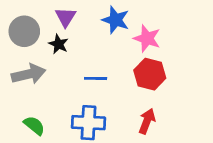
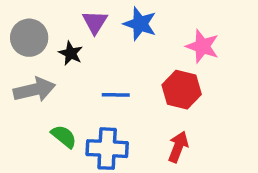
purple triangle: (66, 17) -> (95, 22), moved
pink star: (147, 38) -> (202, 46), moved
green semicircle: (34, 125) -> (64, 136), moved

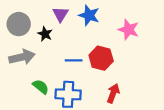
red hexagon: (182, 90) -> (101, 58), moved

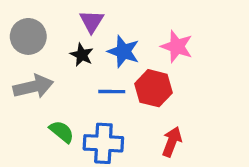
blue star: (89, 15) -> (123, 51), moved
pink star: (129, 30) -> (177, 46), moved
black star: (45, 34) -> (82, 55), moved

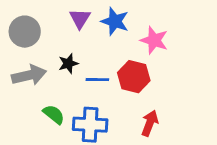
blue star: (123, 51) -> (115, 21), moved
black star: (82, 55) -> (68, 64), moved, turned 30

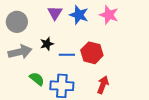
pink star: (154, 40) -> (109, 15), moved

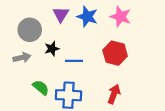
gray circle: (17, 22) -> (30, 30), moved
gray arrow: (20, 52) -> (22, 58), size x0.7
red hexagon: (92, 53) -> (115, 53), moved

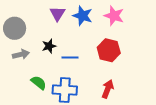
gray circle: (30, 30) -> (15, 28), moved

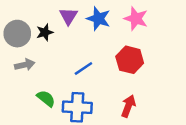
black star: (49, 46) -> (45, 32), moved
blue line: (70, 58) -> (83, 69), turned -35

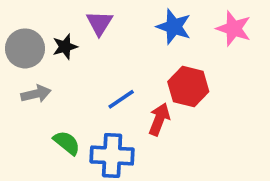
blue star: (98, 19) -> (174, 27), moved
pink star: (136, 19) -> (234, 29), moved
red arrow: (128, 106) -> (159, 119), moved

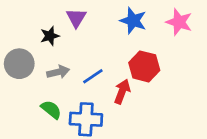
gray circle: (25, 48) -> (19, 64), moved
gray arrow: (36, 94) -> (58, 72), moved

